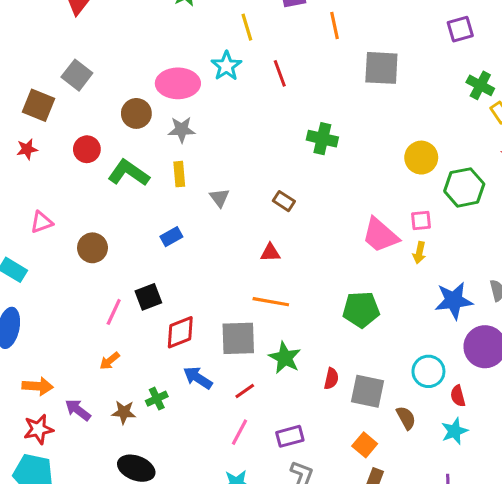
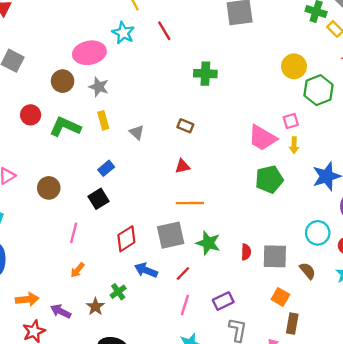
gray star: (182, 130) -> (99, 87), turned 30
yellow circle: (421, 158) -> (294, 66), moved
black square: (148, 297) -> (99, 199), moved
green pentagon: (361, 309) -> (269, 179), moved
brown star: (124, 412) -> (95, 307), turned -30

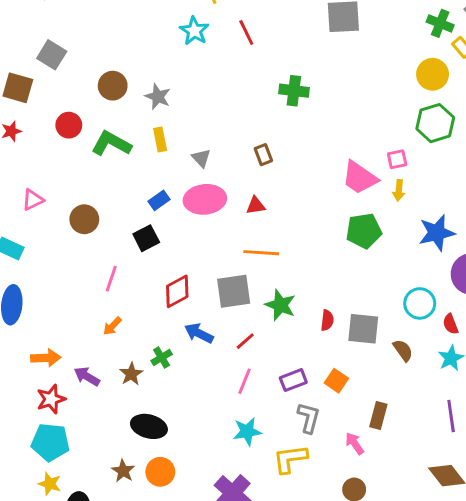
pink ellipse: (89, 53) -> (205, 199), moved
yellow circle: (294, 66) -> (433, 74), moved
brown rectangle: (185, 126) -> (263, 155), turned 42
orange square: (280, 297) -> (336, 381), moved

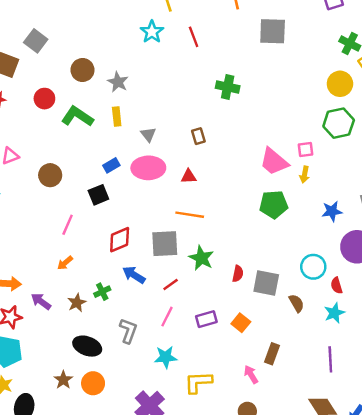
blue star: (437, 233) -> (332, 211), size x0.7
gray L-shape: (309, 418) -> (128, 331), moved

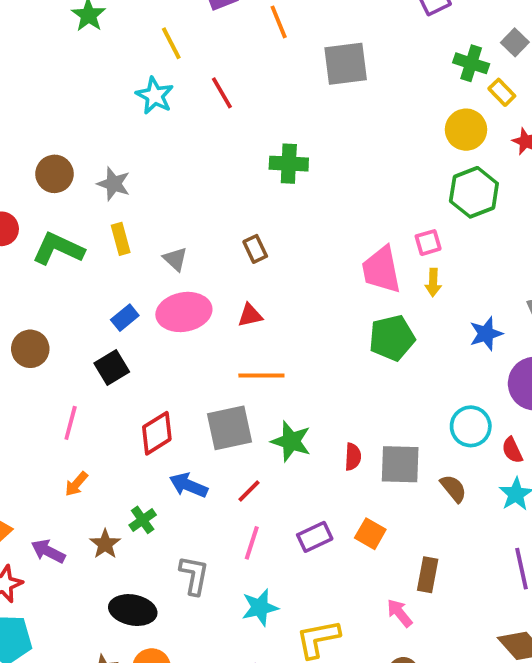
pink trapezoid: (274, 161) -> (381, 270), turned 48

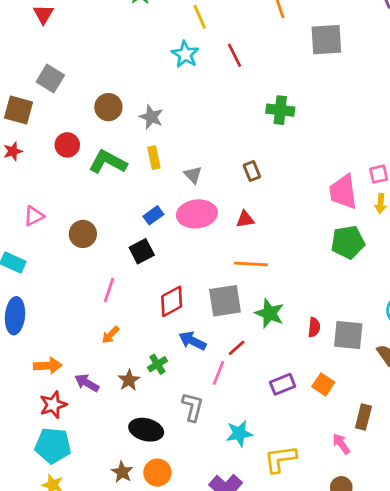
pink line: (252, 543) -> (218, 373), moved

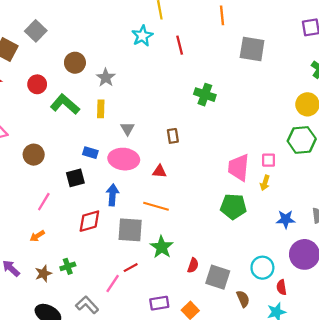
blue rectangle: (153, 215) -> (90, 153), turned 40
blue arrow: (192, 341) -> (112, 195), moved, turned 55
gray L-shape: (193, 407) -> (87, 305), turned -70

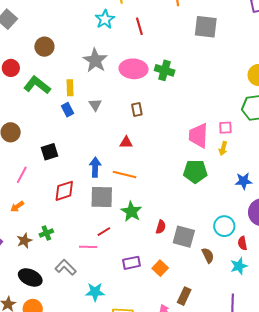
gray star: (106, 78) -> (95, 60), moved, size x1.4
blue rectangle: (90, 153) -> (67, 110), moved, turned 48
pink ellipse: (124, 159) -> (134, 69), moved
blue arrow: (112, 195) -> (95, 167), moved
pink line: (113, 284) -> (88, 247), turned 60

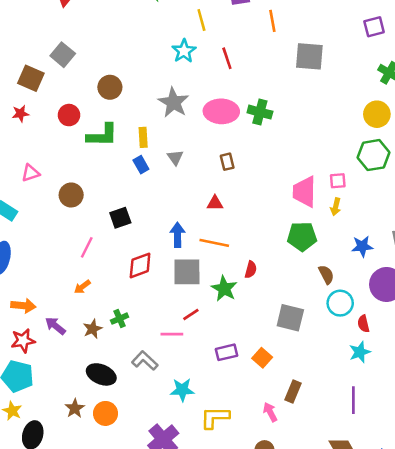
green L-shape: (37, 85) -> (102, 135), turned 144
red semicircle: (161, 227) -> (251, 270), moved
brown semicircle: (208, 255) -> (326, 275), moved

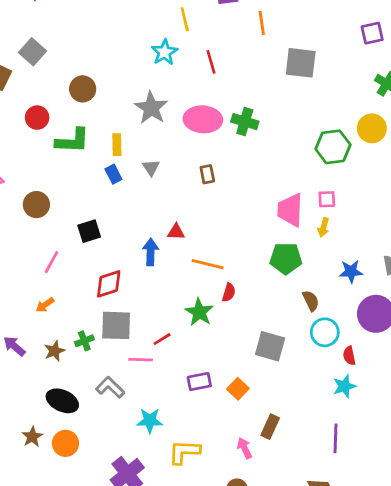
green hexagon: (374, 155) -> (333, 147), moved
red triangle: (215, 203) -> (176, 232), moved
orange line: (214, 243) -> (208, 264), moved
gray square: (187, 272) -> (116, 325), moved

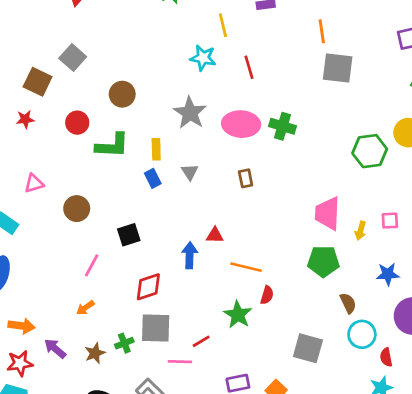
orange line: (262, 23) -> (322, 31), moved
cyan star: (164, 52) -> (203, 58), turned -30
pink square: (327, 199) -> (390, 221), moved

